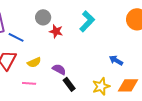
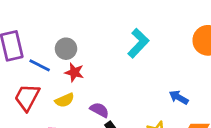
gray circle: (43, 17) -> (66, 49), moved
red star: (56, 31) -> (74, 72), moved

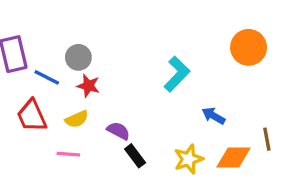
cyan L-shape: (138, 43) -> (177, 74), moved
red trapezoid: (27, 97) -> (32, 116), turned -52

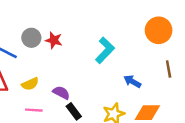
red star: (88, 86) -> (54, 40), moved
brown line: (267, 139) -> (169, 69), moved
pink line: (68, 154) -> (34, 110), moved

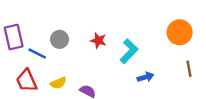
red star: (54, 40) -> (98, 41), moved
blue arrow: (132, 81) -> (145, 77), moved, turned 133

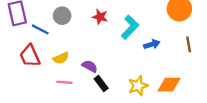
blue arrow: (145, 77) -> (152, 44), moved

